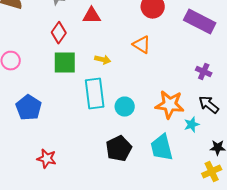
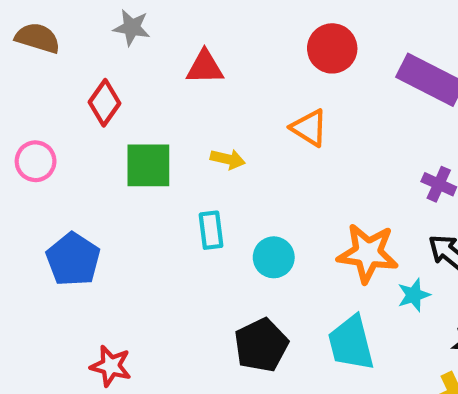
red diamond: (59, 33) -> (104, 103), moved
cyan rectangle: (95, 94) -> (211, 230), size x0.6

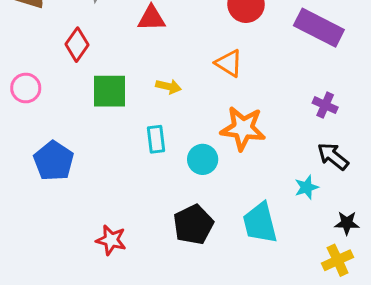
orange star: (368, 253) -> (243, 128), moved
red star: (111, 366) -> (111, 240), moved

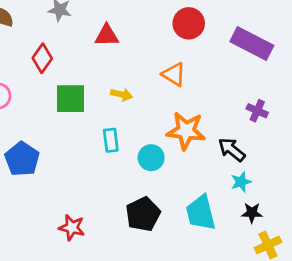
black arrow: (333, 156) -> (232, 150), moved
black star: (347, 223) -> (252, 213), moved

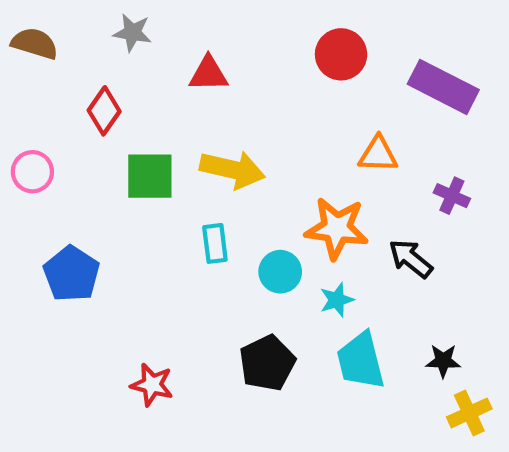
orange triangle: (174, 74) -> (378, 154), moved, turned -30
yellow arrow: (122, 95) -> (232, 170), size x1.8
cyan star: (241, 182) -> (337, 300), moved

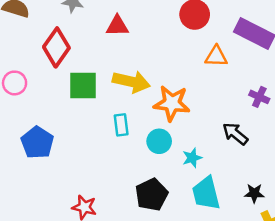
red diamond: (104, 111) -> (56, 47), size x1.4
orange triangle: (378, 154) -> (216, 56), moved
orange star: (337, 228) -> (172, 103), moved

